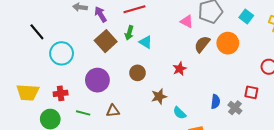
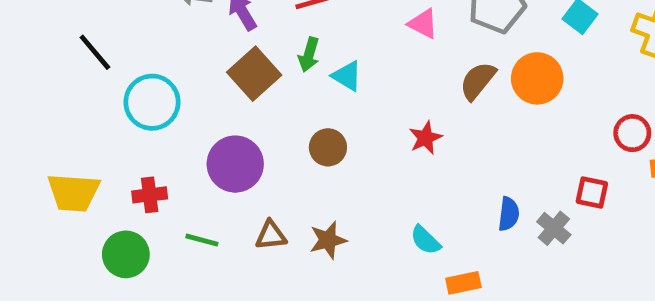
pink triangle: (187, 22) -> (423, 24), moved
brown star: (159, 96) -> (328, 240), moved

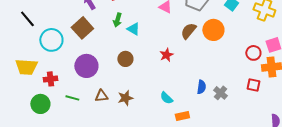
brown square: (254, 74) -> (82, 28), moved
yellow trapezoid: (74, 193) -> (26, 67), moved
red square: (592, 193) -> (253, 85), moved

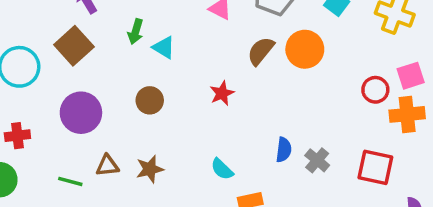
red square: (253, 85) -> (375, 167), moved, size x1.5
green line: (72, 98) -> (70, 181), moved

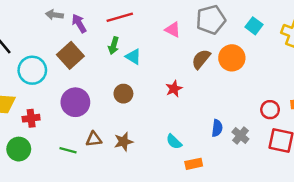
red circle: (375, 90) -> (270, 110), moved

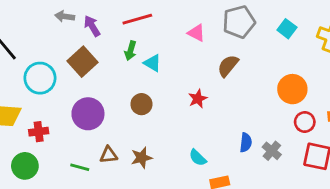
orange circle: (232, 58) -> (292, 89), moved

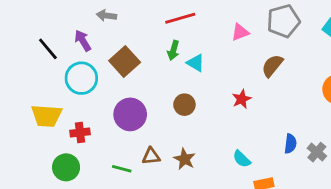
purple arrow: (92, 26) -> (83, 41), moved
pink triangle: (196, 33) -> (240, 32), turned -48
brown star: (141, 158) -> (184, 159), turned -30

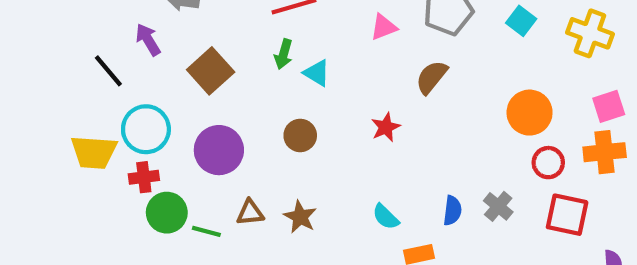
black line: (48, 49) -> (108, 71), moved
cyan circle: (81, 78) -> (146, 129), moved
blue semicircle: (290, 144) -> (452, 211), moved
green circle: (66, 167) -> (167, 213), moved

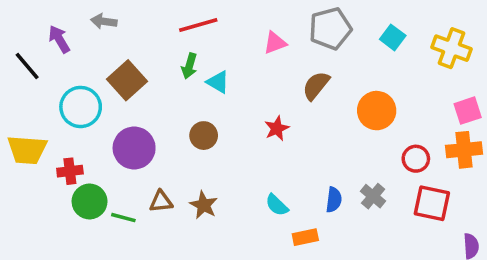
purple arrow: (148, 40) -> (59, 39), moved
black line: (108, 71) -> (27, 66), moved
orange circle: (530, 113) -> (377, 111), moved
cyan circle: (146, 129) -> (81, 107), moved

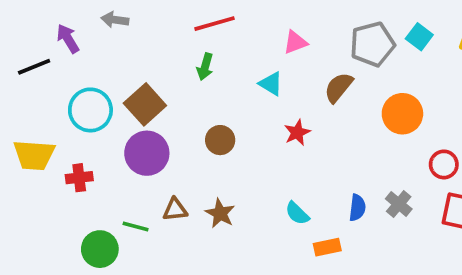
gray pentagon: (330, 29) -> (372, 44), moved
black line: (27, 66) -> (34, 67), turned -72
brown square: (127, 80) -> (145, 104), moved
cyan triangle: (218, 82) -> (271, 84), moved
green circle: (90, 201) -> (100, 249), moved

